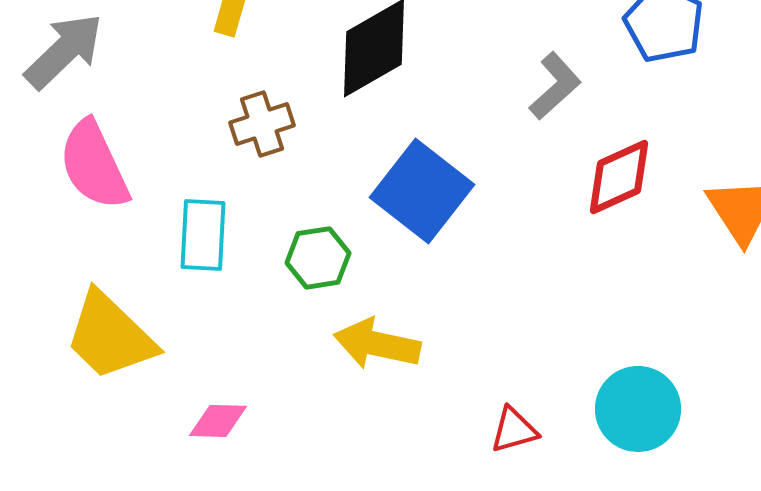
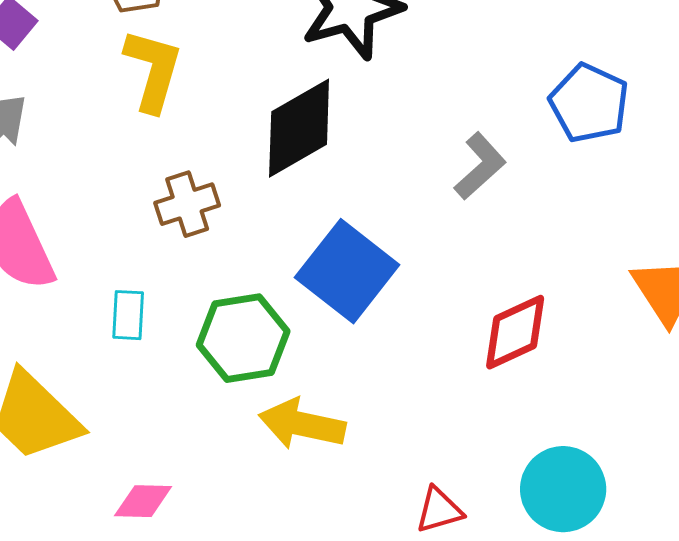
red diamond: (619, 177) -> (515, 332), moved
cyan rectangle: (203, 235) -> (128, 315), size x0.7
green hexagon: (318, 258) -> (243, 338), size x1.4

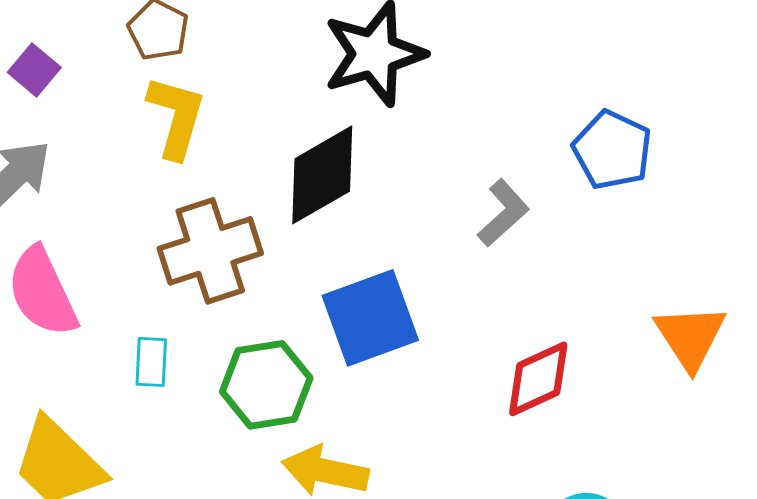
brown cross: (187, 204) -> (210, 251), size x1.6
blue square: (347, 271) -> (370, 318), turned 32

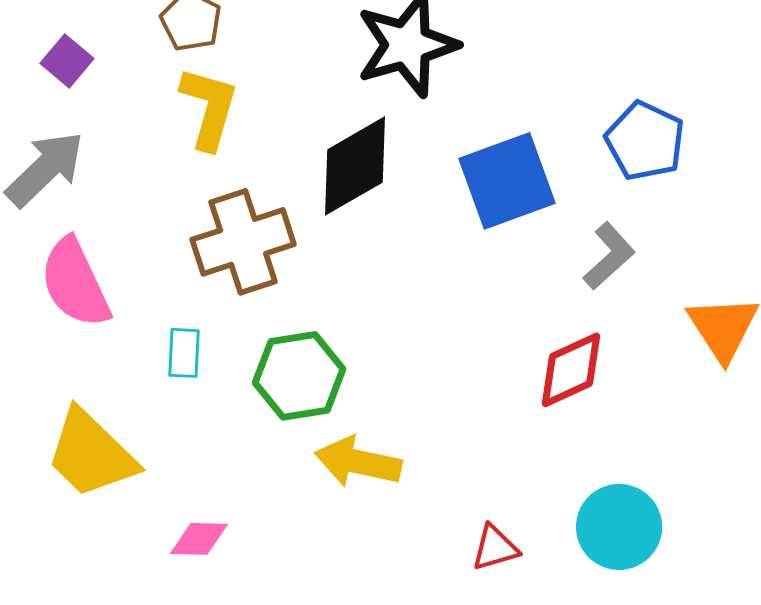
gray L-shape: (503, 213) -> (609, 256), moved
blue square: (370, 318) -> (507, 181), moved

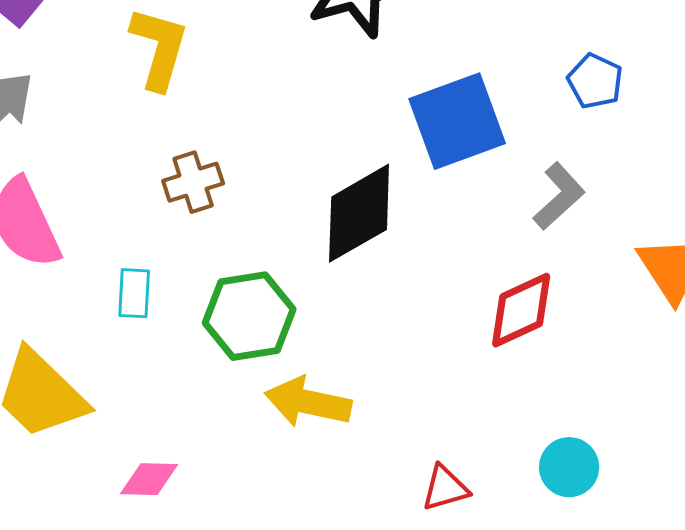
blue pentagon: (645, 141) -> (595, 81), size x0.7
black diamond: (355, 166) -> (359, 213), moved
brown cross: (243, 242) -> (193, 182), size x0.6
cyan circle: (619, 527) -> (569, 467), size x0.7

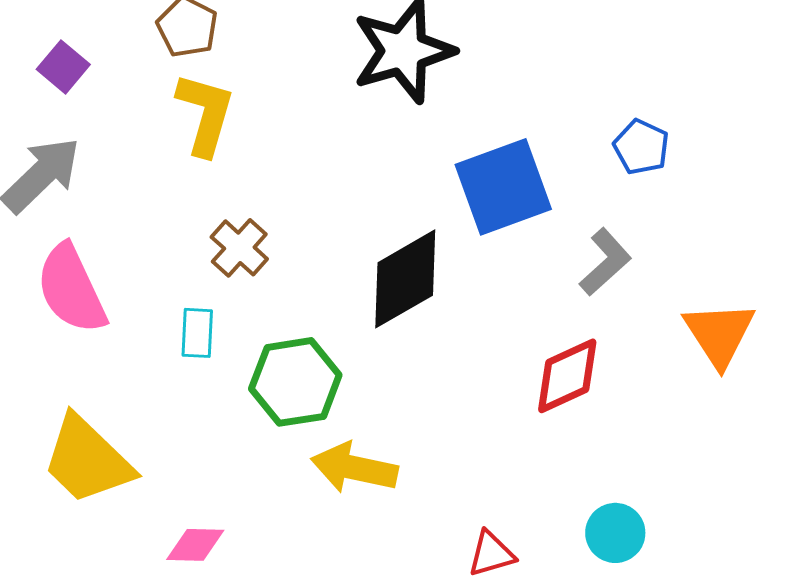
brown cross: (193, 182) -> (239, 248), turned -30
cyan rectangle: (134, 293) -> (197, 333), moved

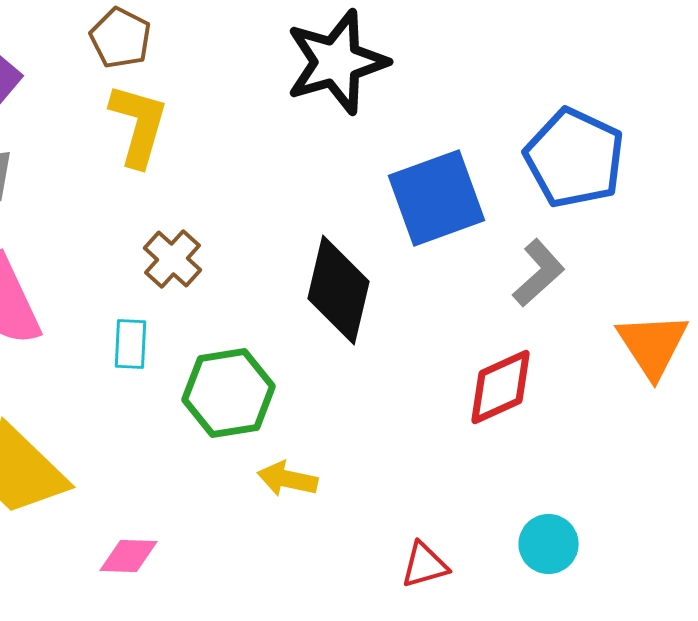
blue pentagon: (641, 147) -> (575, 158), size x1.8
black diamond: (405, 279) -> (339, 290), turned -47
yellow arrow: (354, 468) -> (288, 479), size x0.7

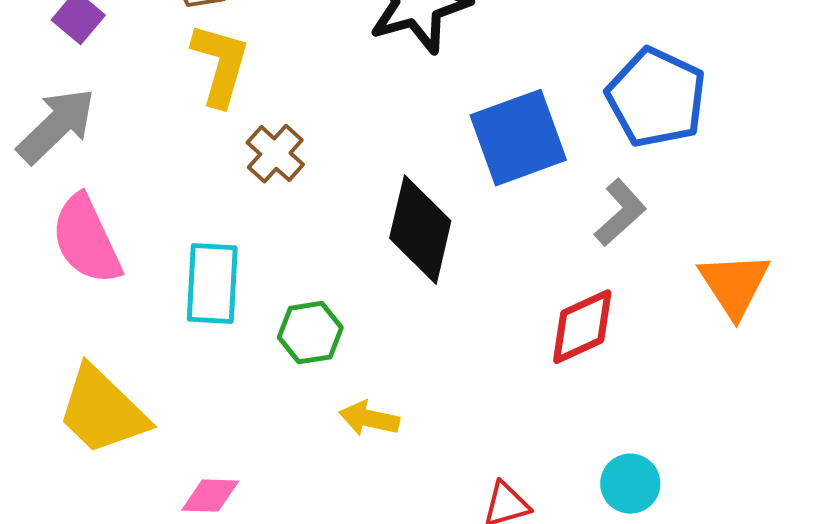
brown cross: (173, 259) -> (275, 154), moved
cyan rectangle: (131, 344) -> (212, 284), size x1.6
green hexagon: (229, 393) -> (310, 333), size x0.7

